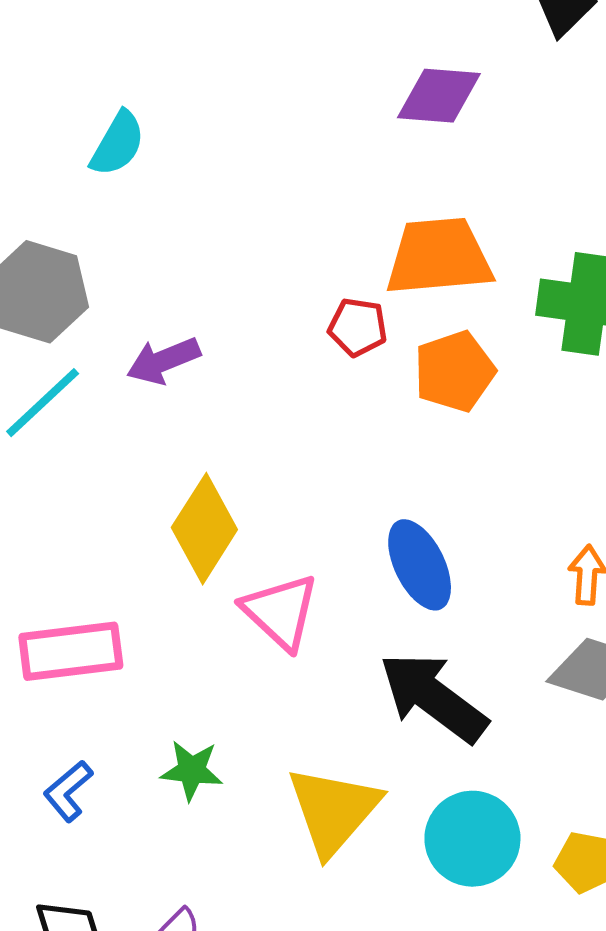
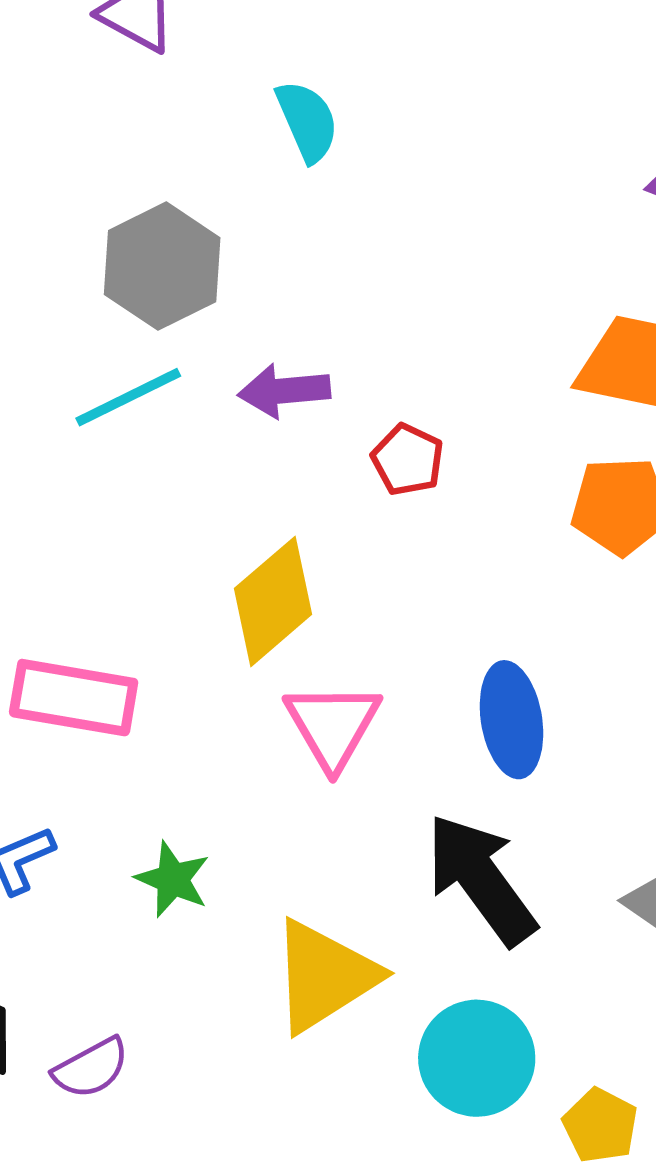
cyan semicircle: (118, 144) -> (307, 121), turned -70
red pentagon: (358, 327) -> (408, 460), moved

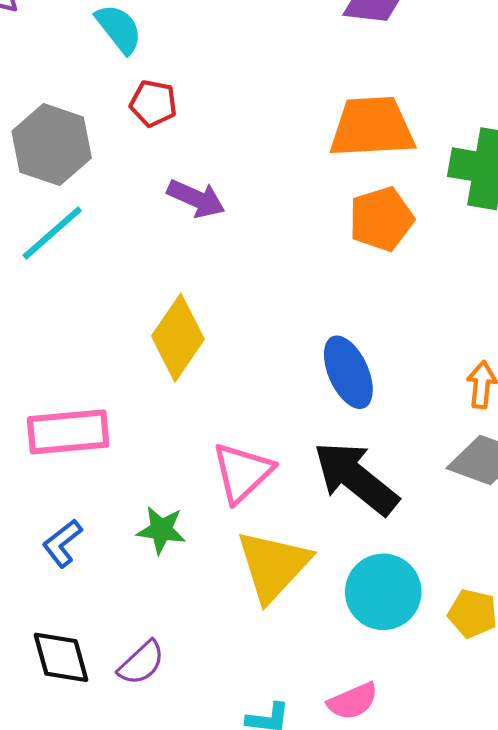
purple arrow: (284, 391) -> (196, 199), moved, turned -136
red pentagon: (408, 460) -> (153, 103), moved
pink triangle: (333, 725) -> (242, 472), moved, turned 32

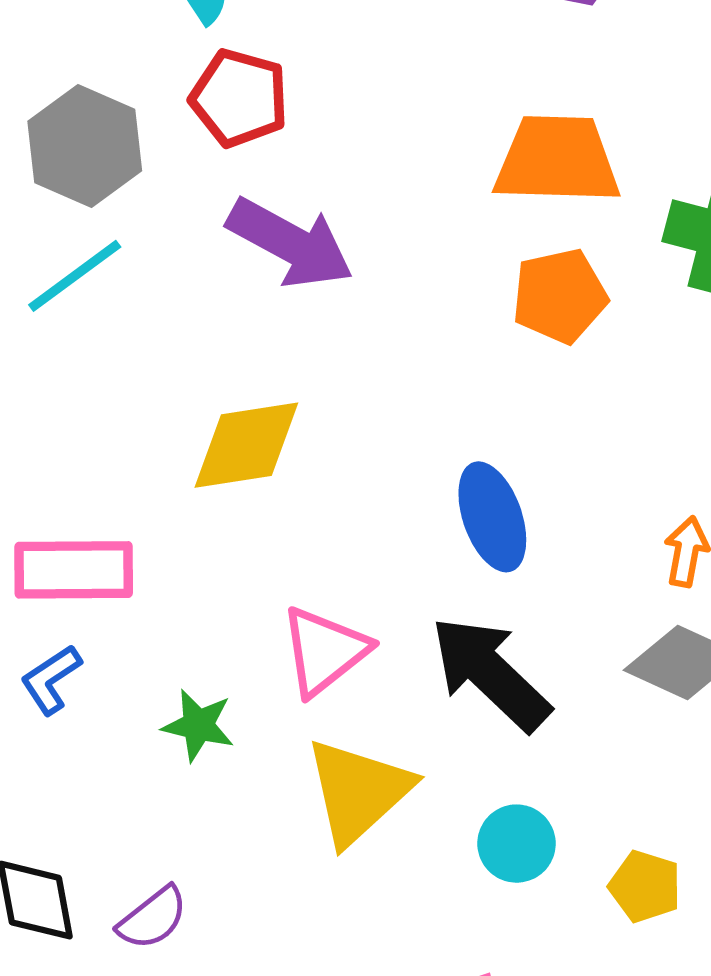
red pentagon: (153, 103) -> (239, 98), size x1.4
purple arrow: (196, 199) -> (290, 243), size x1.5
yellow diamond: (178, 338) -> (246, 445), turned 42
blue L-shape: (62, 543) -> (51, 679), moved
cyan circle: (383, 592) -> (517, 844), size x0.7

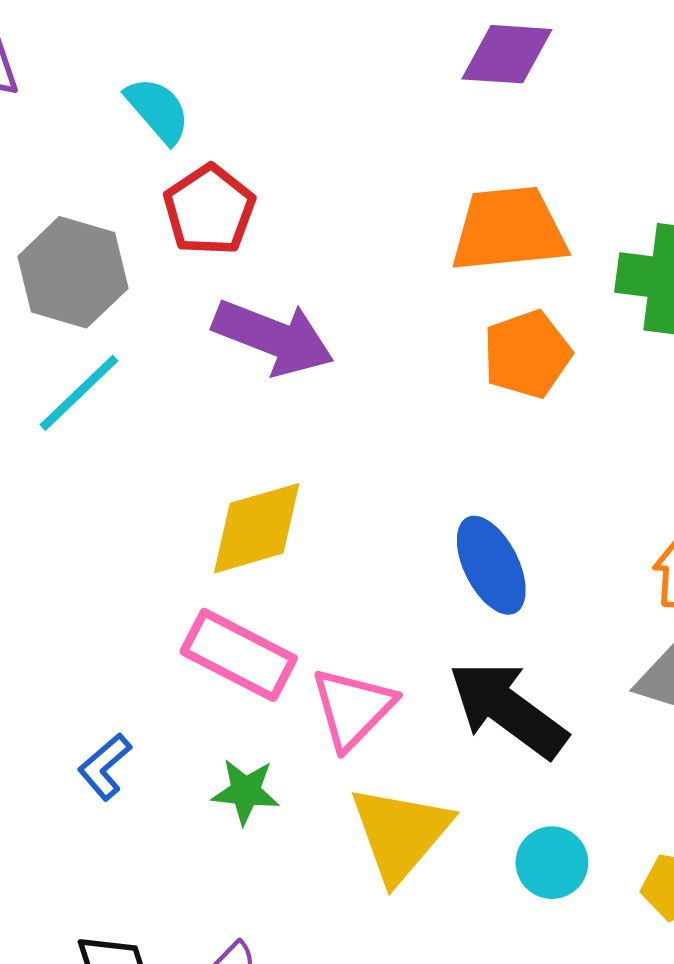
red pentagon: (239, 98) -> (209, 210), turned 30
pink rectangle: (74, 570) -> (239, 655), moved, turned 35

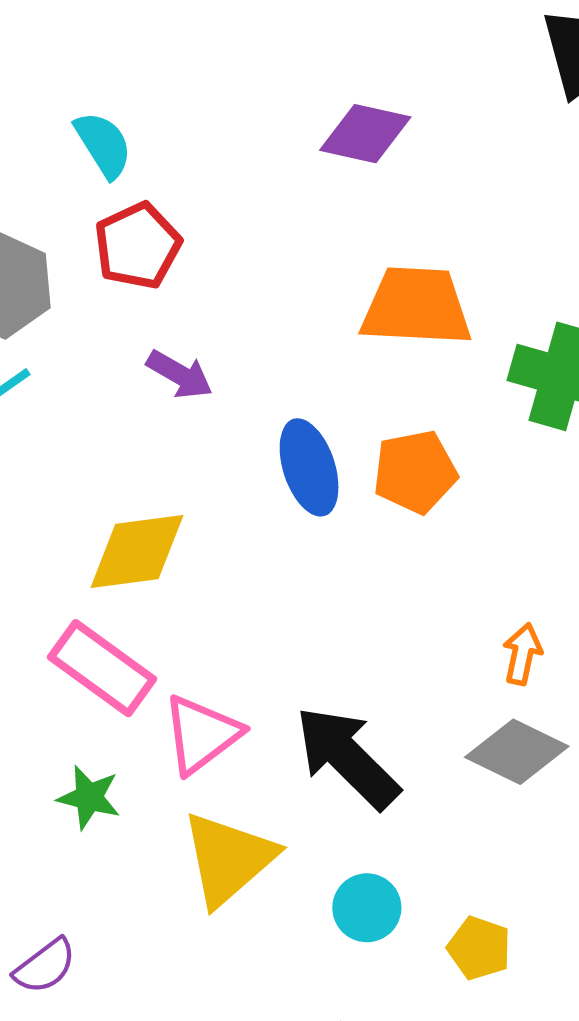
purple diamond: (507, 54) -> (365, 134), moved
purple arrow: (273, 337) -> (180, 374), size x0.6
orange pentagon: (527, 354) -> (415, 472), moved
blue ellipse: (491, 565) -> (309, 467), moved

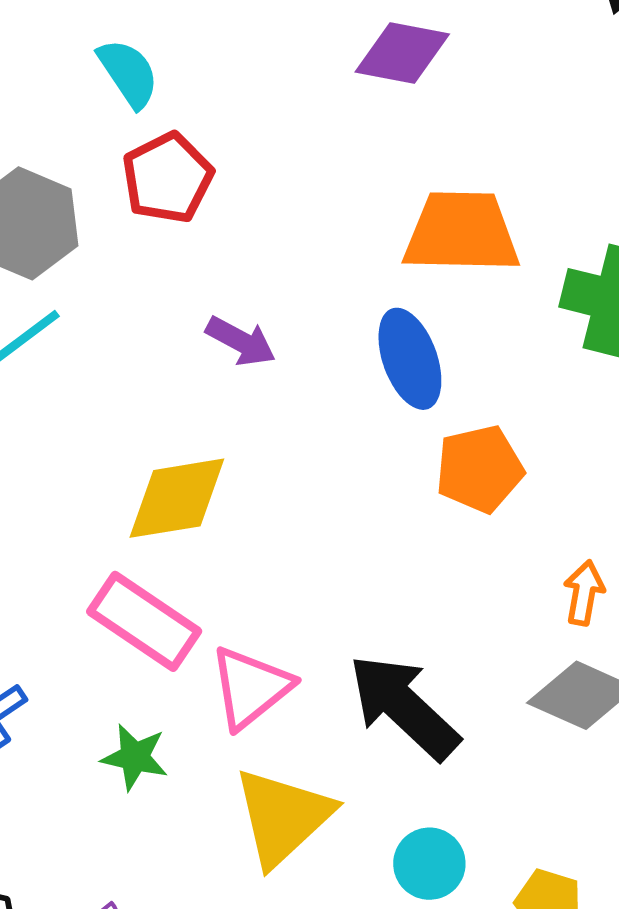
purple arrow: (180, 374) -> (241, 341), moved
blue ellipse: (309, 467) -> (410, 359), moved
orange pentagon: (415, 472) -> (479, 469), moved

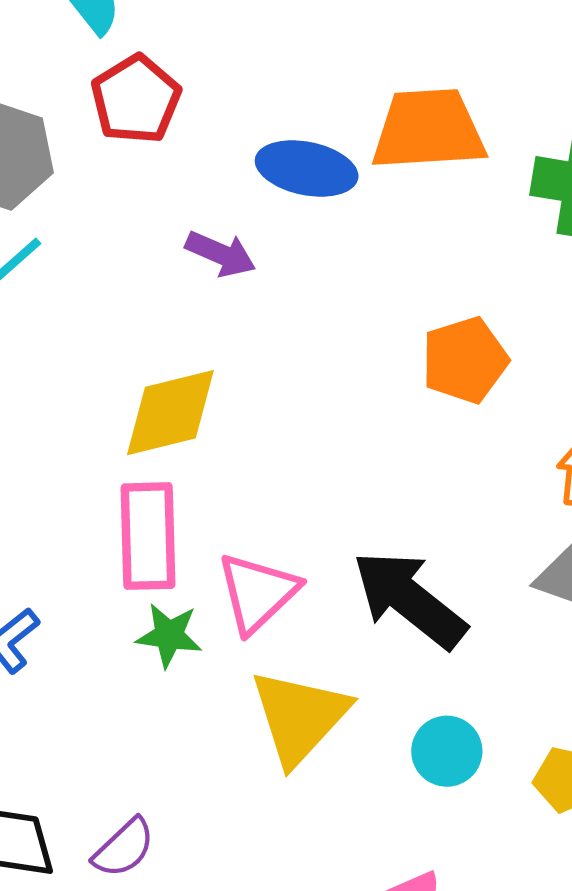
blue ellipse: (410, 359) -> (307, 169), moved, turned -54
pink rectangle: (144, 621) -> (148, 536), turned 59
green star: (135, 757) -> (169, 635), moved

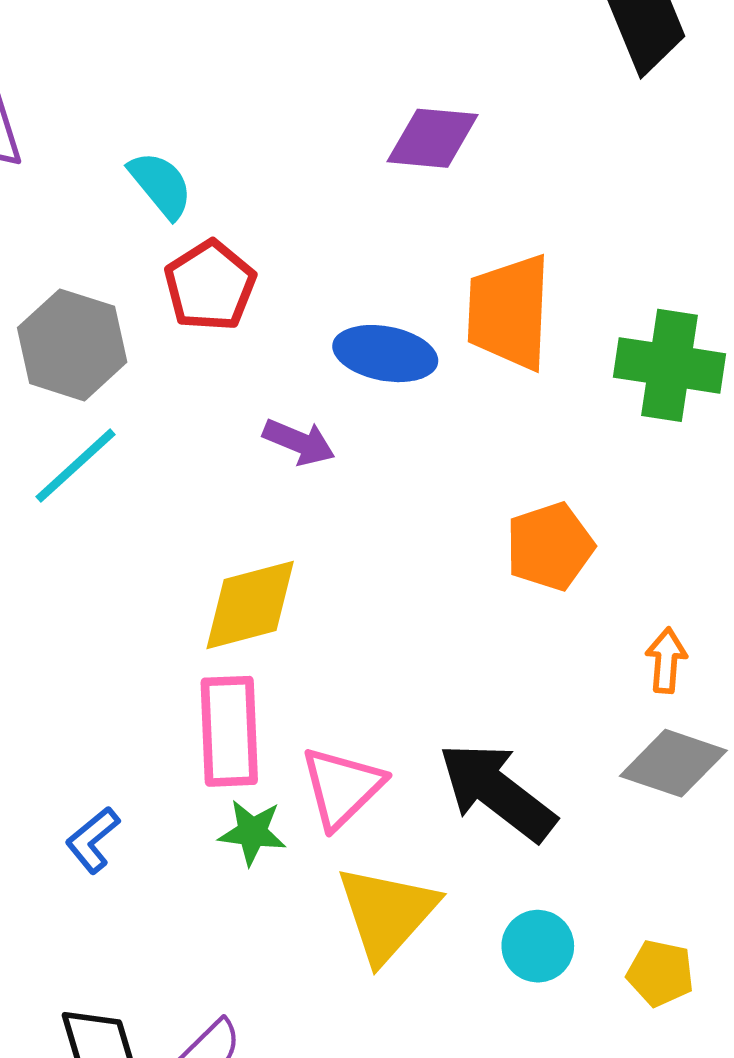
orange trapezoid: (428, 130) -> (509, 312), turned -83

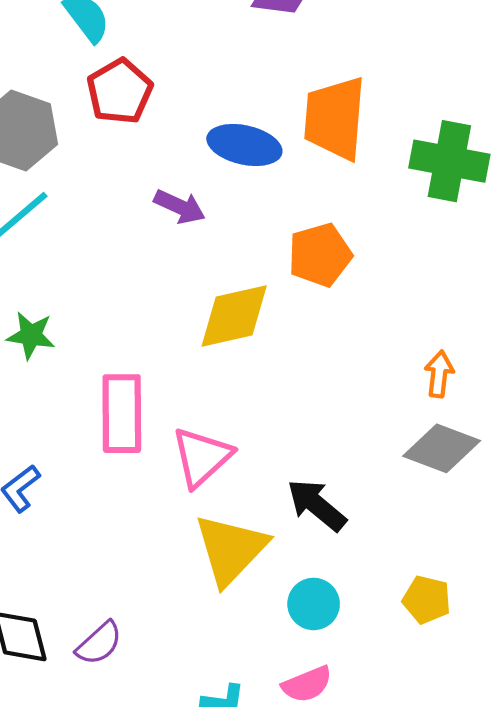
orange pentagon: (550, 547) -> (320, 255), moved
yellow diamond: (250, 605) -> (234, 316), moved
black arrow: (497, 792) -> (317, 505), moved, size x0.7
green star: (252, 832) -> (31, 335), moved
cyan circle: (538, 946) -> (314, 604), moved

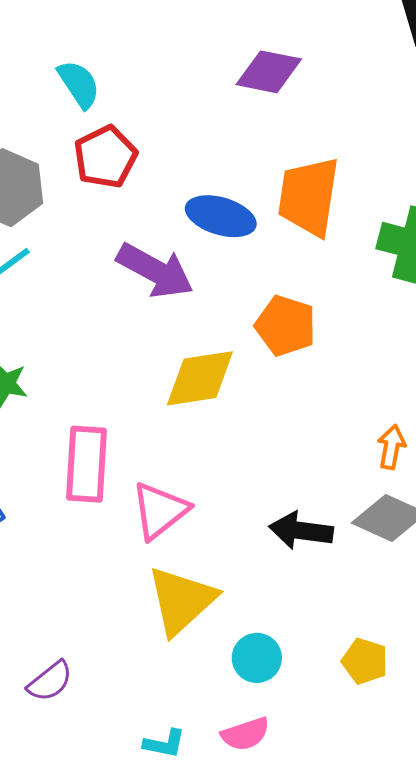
purple arrow: (180, 207) -> (155, 271), size x1.6
orange pentagon: (320, 255) -> (286, 326), turned 30
black arrow: (317, 505) -> (301, 531), moved, turned -36

